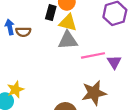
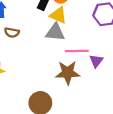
brown semicircle: (23, 32) -> (12, 33), moved
brown star: (94, 93) -> (68, 73), moved

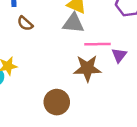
brown semicircle: (12, 33) -> (25, 23), turned 32

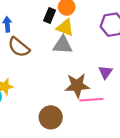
brown semicircle: (25, 23) -> (19, 47), size x1.5
pink line: (97, 44) -> (91, 100), moved

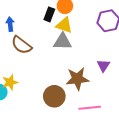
pink line: (91, 100) -> (90, 108), moved
brown circle: (51, 117) -> (54, 96), moved

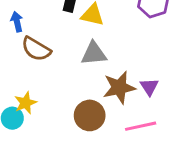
gray triangle: (63, 41) -> (94, 53), moved
purple triangle: (103, 66) -> (149, 87), moved

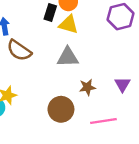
purple triangle: (149, 87) -> (122, 84), moved
brown star: (119, 88) -> (87, 87), size x0.6

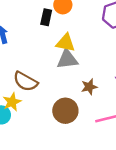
yellow triangle: (69, 24) -> (66, 43), moved
brown semicircle: (19, 50) -> (25, 81), moved

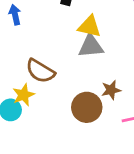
brown star: (89, 87) -> (111, 90), moved

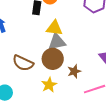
yellow star: (24, 95) -> (49, 85), moved
brown circle: (87, 107) -> (53, 59), moved

